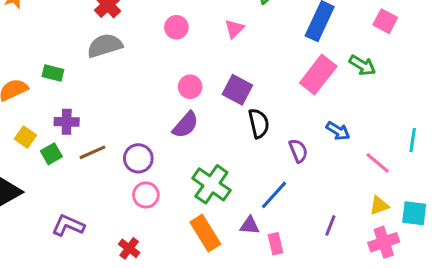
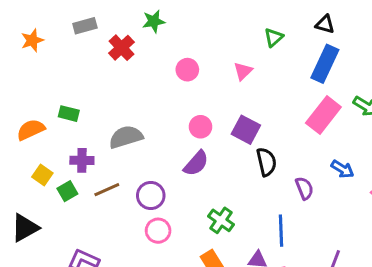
gray semicircle: (105, 46) -> (126, 137), moved
green cross: (211, 184) -> (221, 220), size x0.7
blue line: (274, 195) -> (281, 231), turned -44

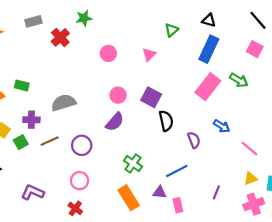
pink circle: (158, 231) -> (80, 181), moved
blue line: (281, 231) -> (177, 171), turned 65

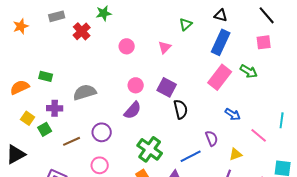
pink square: (255, 49) -> (264, 42), turned -35
purple semicircle: (194, 140) -> (212, 138), moved
brown line: (50, 141) -> (72, 141), moved
green cross: (133, 164) -> (150, 149), size x1.4
yellow triangle: (251, 178) -> (236, 154), moved

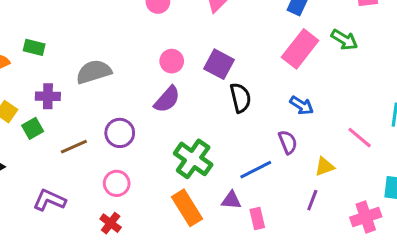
blue arrow: (233, 114) -> (302, 105), moved

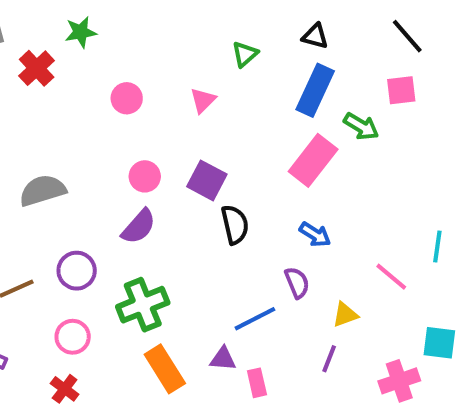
green arrow: (344, 40) -> (361, 126), moved
green cross: (193, 159) -> (143, 305), moved, turned 33

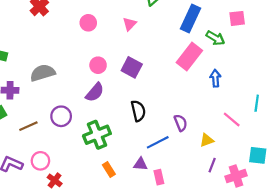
black semicircle: (235, 225) -> (138, 111), moved
blue arrow: (315, 235) -> (215, 78), moved, turned -126
pink circle: (73, 337) -> (40, 161), moved
purple line: (329, 359) -> (212, 165), moved
orange rectangle: (165, 369) -> (109, 170), size x0.6

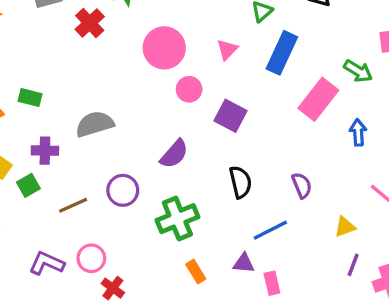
blue rectangle: (190, 18) -> (282, 53), moved
pink circle: (88, 23) -> (164, 48), size x1.6
pink circle: (98, 65) -> (189, 89), moved
purple semicircle: (181, 123) -> (302, 185), moved

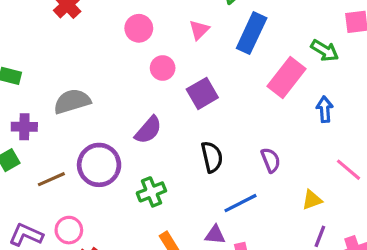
pink circle: (164, 48) -> (139, 28), size x0.7
purple square: (231, 116) -> (202, 93), turned 32
purple circle: (123, 190) -> (99, 165), size x1.4
green cross: (177, 219) -> (151, 192), size x0.7

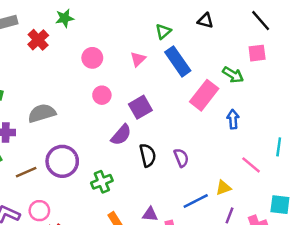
blue rectangle: (252, 33) -> (178, 61), turned -60
pink circle: (163, 68) -> (102, 95), moved
purple semicircle: (148, 130) -> (121, 135), moved
purple semicircle: (271, 160) -> (181, 158), moved
blue line: (240, 203) -> (196, 201), moved

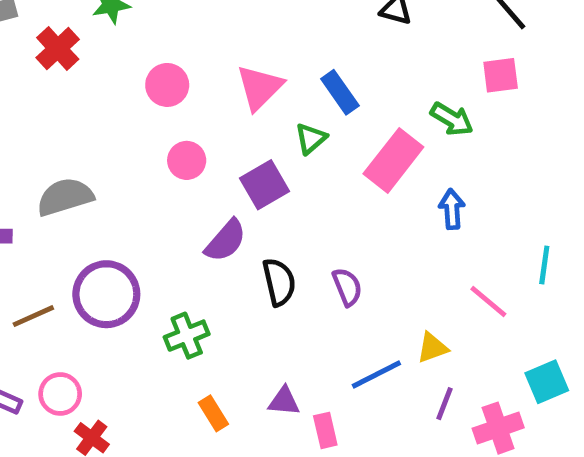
green triangle: (163, 31) -> (311, 139), moved
pink triangle: (138, 59) -> (260, 87), size x1.5
blue rectangle: (178, 61) -> (340, 92), size x0.7
cyan square: (280, 205) -> (547, 382), turned -30

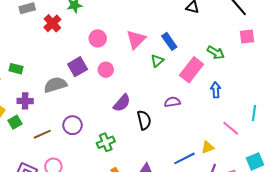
pink square: (501, 75) -> (247, 36), moved
purple square: (265, 185) -> (78, 67), moved
purple semicircle: (347, 287) -> (172, 102), moved, turned -77
purple circle: (106, 294) -> (73, 125), size x0.7

